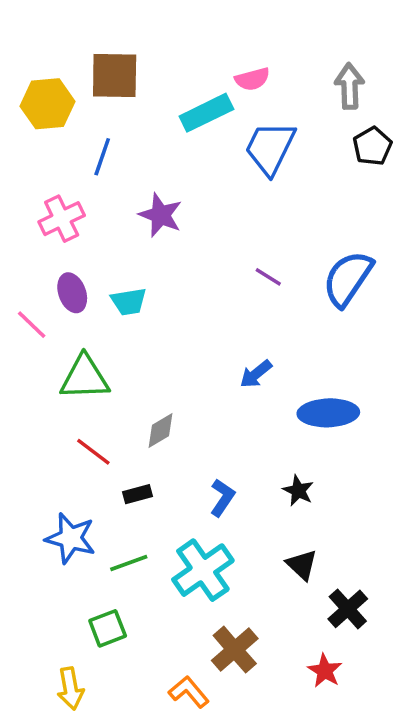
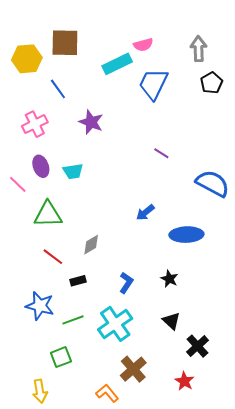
blue line: (102, 157) -> (58, 89), turned -55
purple line: (268, 277) -> (161, 153), moved
blue semicircle: (348, 279) -> (213, 183), moved, turned 84

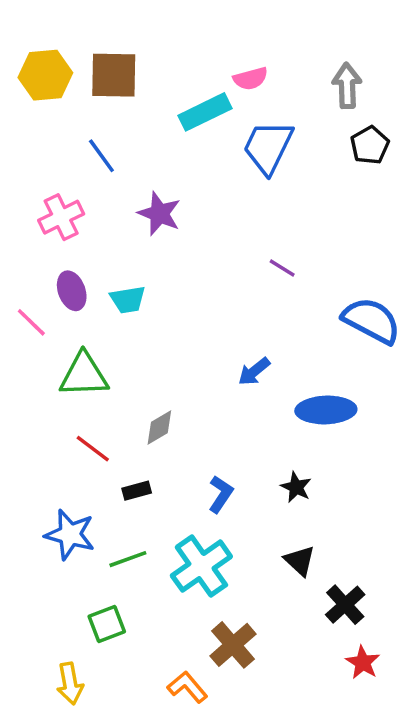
yellow hexagon: (27, 59) -> (45, 75), moved
red star: (184, 381) -> (363, 662), moved

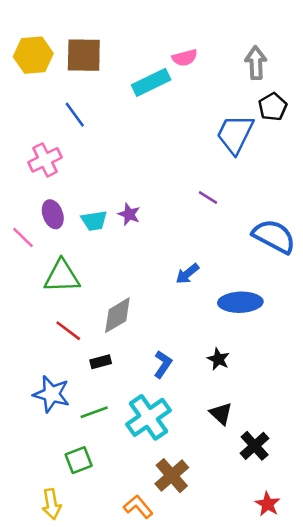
blue trapezoid: (268, 147) -> (235, 134), moved
purple star: (159, 214) -> (129, 214), moved, size x0.7
gray diamond: (159, 428) -> (117, 315), size x1.4
red star: (363, 662) -> (268, 504), moved

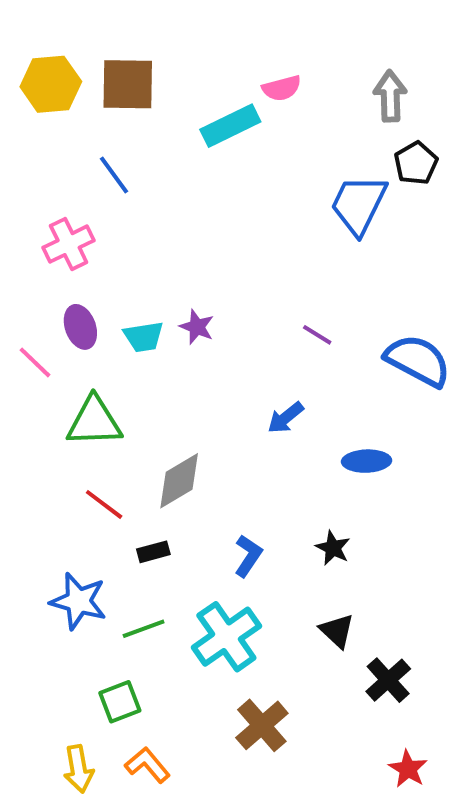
purple line: (208, 197) -> (317, 335), moved
blue ellipse: (240, 302) -> (367, 461), size x0.7
orange L-shape: (138, 507) -> (148, 765), moved

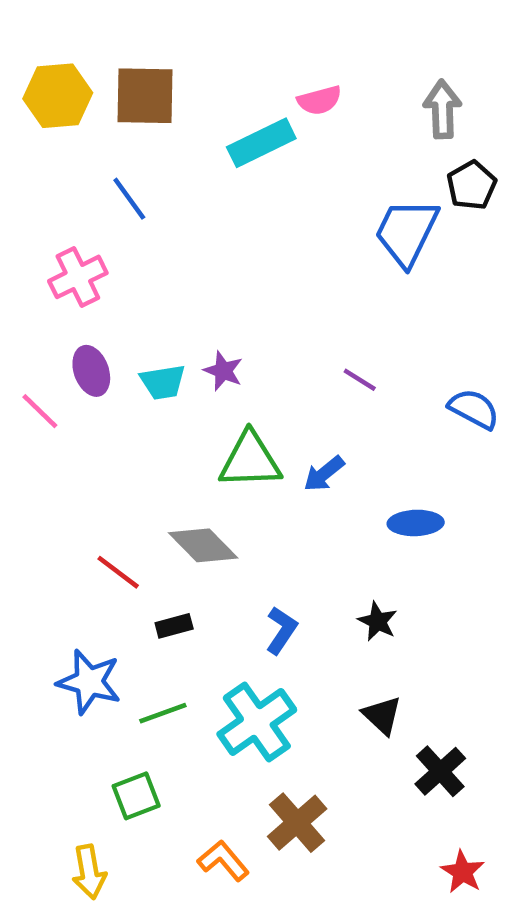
blue semicircle: (418, 360) -> (474, 409), size x0.7
green triangle: (94, 422) -> (250, 460), moved
gray diamond: (179, 481) -> (203, 545), turned 76
orange L-shape: (148, 765) -> (223, 861), moved

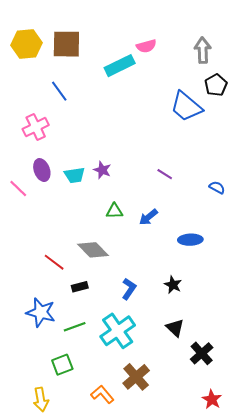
blue trapezoid: (407, 232) -> (186, 107), turned -76
blue semicircle: (474, 409) -> (217, 187), size x0.7
green triangle: (250, 460) -> (115, 211), size x0.6

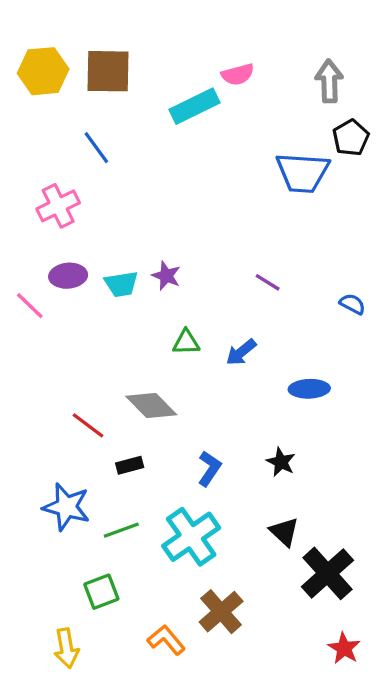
blue trapezoid: (186, 107) -> (303, 173), turned -36
purple ellipse: (42, 170) -> (68, 276), turned -75
black cross: (202, 353) -> (328, 573), size x1.4

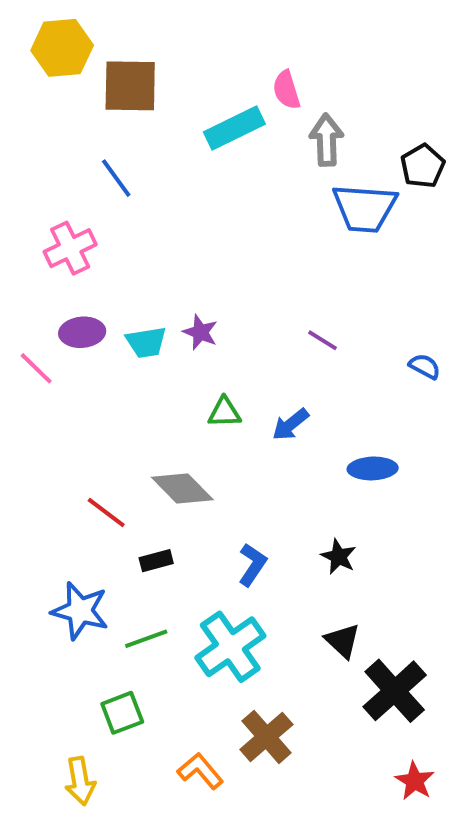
yellow hexagon: (43, 71) -> (62, 48), moved
pink semicircle: (238, 74) -> (286, 90), turned 88
gray arrow: (329, 81) -> (327, 140), moved

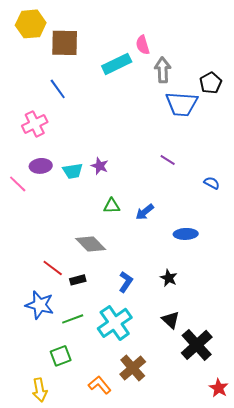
purple line: (322, 340) -> (168, 160), moved
red line: (106, 513) -> (53, 268), moved
red star: (415, 781) -> (219, 388), moved

